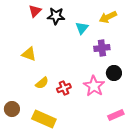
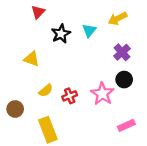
black star: (56, 16) -> (61, 34), moved, turned -30
purple cross: (102, 48) -> (122, 52), moved, turned -35
brown circle: (12, 109) -> (15, 109), moved
yellow rectangle: (44, 119) -> (48, 130), turned 45

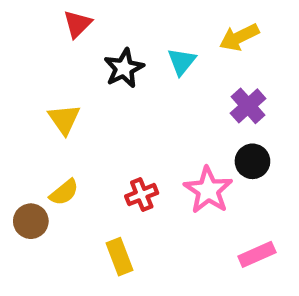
yellow triangle: (31, 59) -> (64, 119), turned 35
yellow semicircle: (46, 90) -> (64, 192), moved
yellow rectangle: (48, 130) -> (119, 257), moved, size x0.7

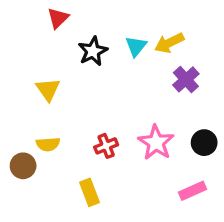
yellow arrow: (239, 37) -> (169, 43), moved
black circle: (252, 161) -> (204, 143), moved
yellow semicircle: (64, 192) -> (48, 144), turned 35

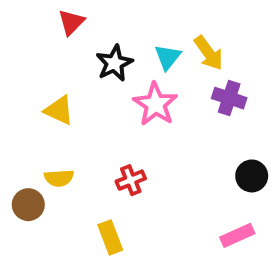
yellow arrow: (169, 43) -> (209, 53), turned -100
purple cross: (186, 79) -> (229, 98), turned -30
yellow triangle: (48, 89) -> (59, 110), turned -30
pink star: (156, 143) -> (155, 104), moved

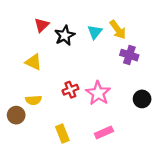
red triangle: (71, 22) -> (42, 25), moved
pink star: (155, 104) -> (98, 93), moved
red cross: (131, 180) -> (70, 90), moved
pink rectangle: (237, 235) -> (104, 132), moved

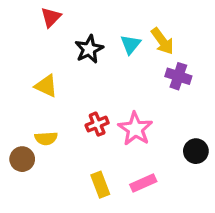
red triangle: (42, 25) -> (51, 17), moved
black circle: (142, 99) -> (196, 151), moved
yellow rectangle: (62, 134) -> (100, 185), moved

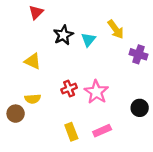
cyan triangle: (131, 44) -> (88, 40), moved
purple cross: (178, 76) -> (138, 54), moved

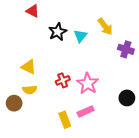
red triangle: (36, 12) -> (33, 11), turned -48
yellow triangle: (33, 61) -> (29, 67), moved
pink rectangle: (102, 131) -> (86, 111), moved

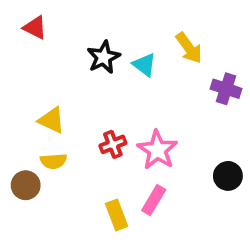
red triangle: (33, 11) -> (35, 28), moved
cyan triangle: (80, 36) -> (144, 65), turned -32
pink rectangle: (86, 111) -> (154, 200), turned -35

